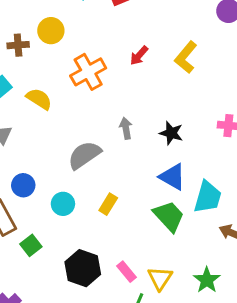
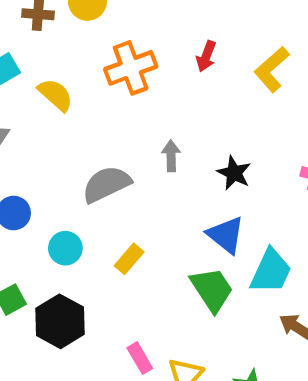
red arrow: (139, 55) -> (206, 56), turned -30
black hexagon: (83, 268) -> (60, 321), moved

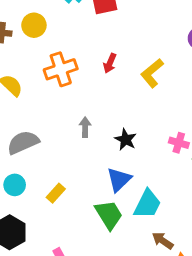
gray semicircle: (107, 184) -> (23, 142), moved
blue triangle: (226, 235) -> (119, 180), turned 36

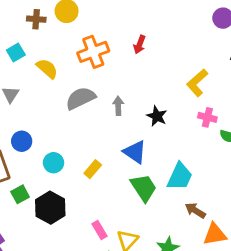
yellow L-shape: (152, 73) -> (197, 83), moved
gray semicircle: (23, 142) -> (81, 98), moved
blue triangle: (119, 180) -> (135, 152), moved, turned -40

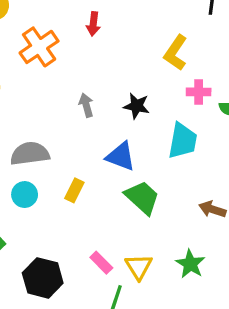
gray semicircle: (81, 98) -> (30, 154), moved, turned 32
cyan trapezoid: (180, 176) -> (183, 141), moved
black hexagon: (50, 208) -> (43, 278), moved

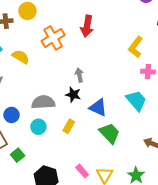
red arrow: (93, 24) -> (87, 26), size x1.5
black star: (137, 106) -> (73, 95), moved
cyan trapezoid: (183, 141) -> (136, 101), turned -55

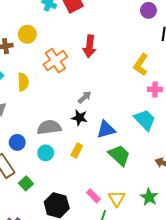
yellow semicircle: (21, 57) -> (23, 82), turned 60
gray arrow: (79, 75) -> (85, 97), turned 64
blue triangle: (98, 108) -> (106, 129), turned -36

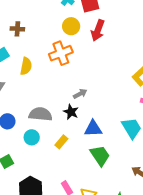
yellow circle: (27, 34) -> (71, 26), moved
red arrow: (89, 46) -> (98, 30), moved

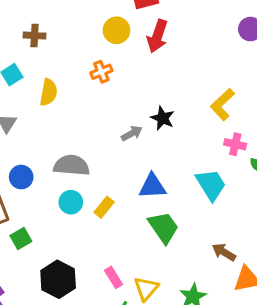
orange cross: (61, 53) -> (101, 72), size x0.6
black star: (71, 112) -> (163, 118), moved
cyan circle: (32, 137) -> (71, 202), moved

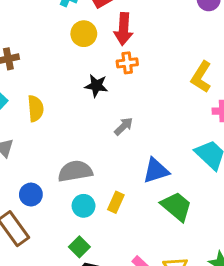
orange cross: (101, 72) -> (127, 63), moved, turned 30
black star: (163, 118) -> (96, 86), moved
green square: (21, 238) -> (79, 247), moved

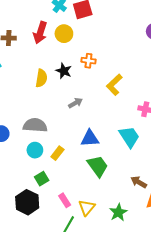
red arrow: (123, 29) -> (40, 33), moved
yellow L-shape: (201, 77) -> (114, 85), moved
yellow semicircle: (36, 108) -> (41, 78), moved
green square: (79, 247) -> (42, 179), moved

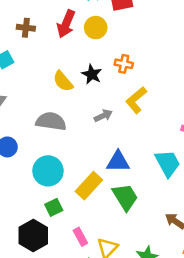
yellow semicircle: (41, 78) -> (63, 81), turned 126
yellow L-shape: (114, 85) -> (136, 100), moved
gray semicircle: (35, 125) -> (51, 121), moved
cyan circle: (35, 150) -> (48, 171), size x1.5
yellow rectangle: (57, 153) -> (89, 186), moved, size x1.5

